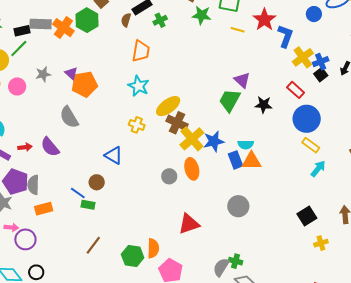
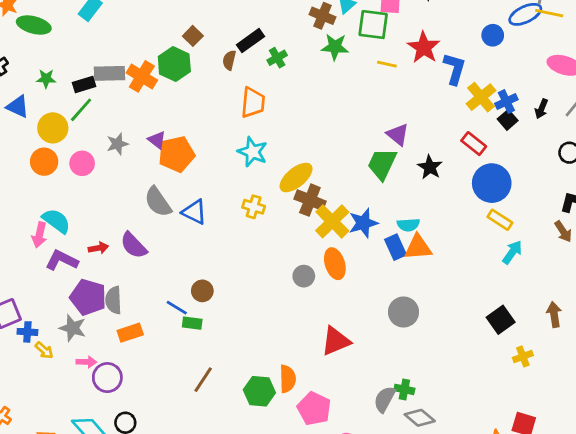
black star: (263, 105) -> (430, 167), turned 30
blue triangle: (114, 155) -> (194, 212), moved

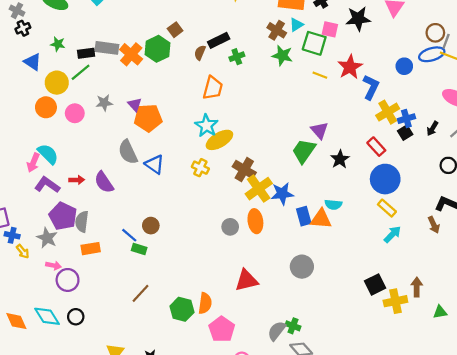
yellow ellipse: (296, 177) -> (219, 140), moved
cyan semicircle: (408, 225) -> (333, 205), moved
yellow cross: (523, 356) -> (395, 301), moved, size x1.5

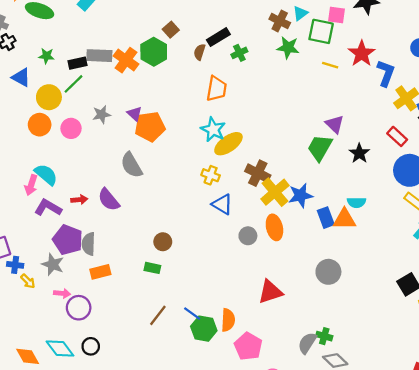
blue triangle: (155, 164) -> (222, 204), moved
blue line: (129, 235) -> (192, 314), moved

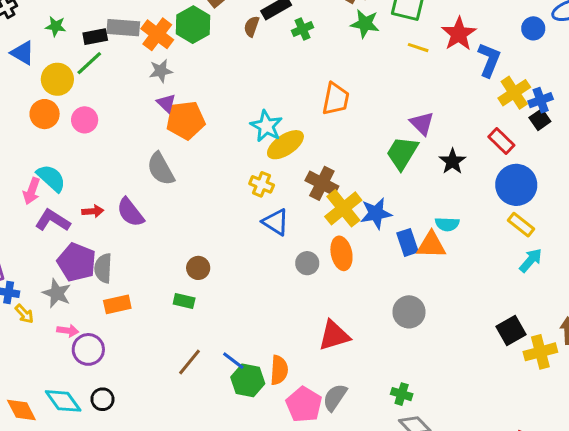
orange trapezoid: (217, 89) -> (336, 99), moved
gray star: (102, 114) -> (161, 71), moved
gray semicircle: (307, 343) -> (335, 397), moved

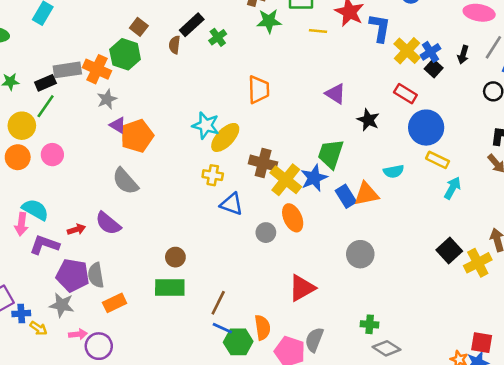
green trapezoid: (402, 153) -> (331, 154), moved
cyan semicircle: (447, 224) -> (394, 171), moved
green rectangle: (184, 301) -> (170, 288), size x1.6
brown line: (189, 362) -> (218, 303), moved

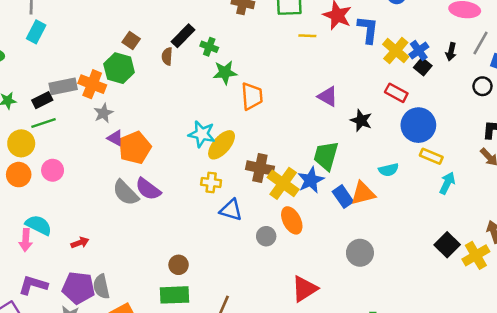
green star: (269, 21) -> (225, 72), moved
green cross: (218, 37) -> (209, 47), turned -30
green line: (46, 106) -> (43, 123), turned 40
purple semicircle: (108, 223) -> (148, 189), moved
purple L-shape: (45, 245) -> (33, 285), moved

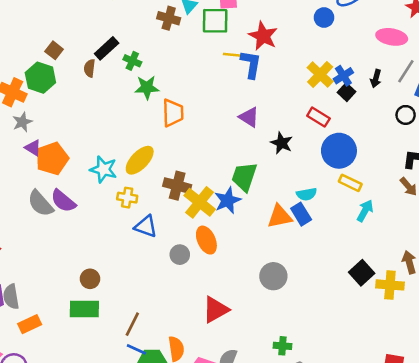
blue L-shape: (368, 30) -> (251, 64), moved
cyan star: (202, 134) -> (103, 169), moved
blue rectangle: (343, 197) -> (301, 214), moved
yellow cross: (476, 255) -> (390, 285), turned 32

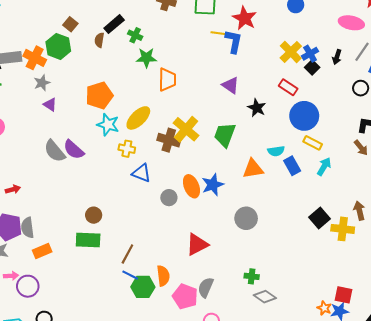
orange pentagon: (52, 158) -> (99, 95), moved
blue star: (228, 200) -> (213, 185), moved
yellow cross: (200, 202) -> (186, 129), moved
blue rectangle: (301, 214) -> (292, 166), moved

